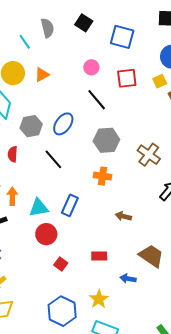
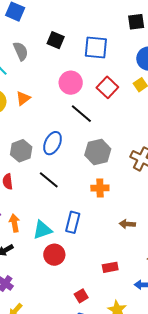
pink circle: (91, 67) -> (71, 83), size x1.5
red square: (127, 78) -> (107, 87), turned -30
red square: (61, 264) -> (81, 296), moved, turned 32

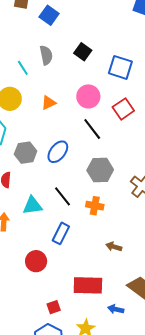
orange triangle: (23, 98) -> (49, 103), moved
black line: (49, 180) -> (62, 196), moved
cyan triangle: (42, 230) -> (32, 206), moved
red rectangle: (110, 267) -> (88, 285), size x1.8

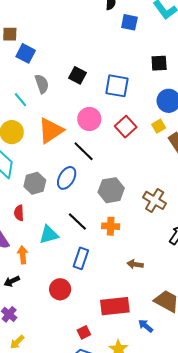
blue square: (49, 15) -> (26, 53), moved
orange triangle: (49, 103) -> (51, 131), size x1.8
black line: (92, 129) -> (84, 151), moved
blue arrow: (116, 309) -> (146, 326), turned 35

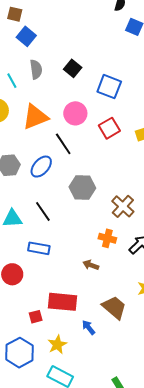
orange cross: (111, 226) -> (107, 238), moved
blue rectangle: (81, 258) -> (39, 248), turned 70
red square: (84, 332) -> (36, 317), moved

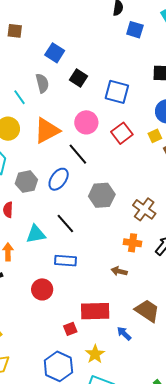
blue square: (26, 36) -> (55, 53), moved

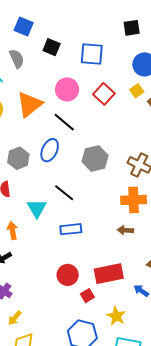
cyan triangle: (36, 234) -> (37, 208), turned -40
orange cross: (133, 243) -> (134, 200), size x1.4
red circle: (42, 289) -> (68, 275), moved

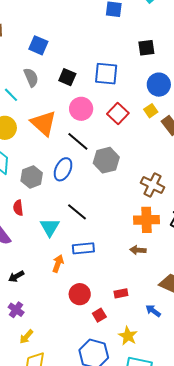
black square: (52, 47) -> (67, 77), moved
orange triangle: (30, 104) -> (44, 123), turned -40
gray hexagon: (95, 158) -> (106, 160), moved
orange arrow: (13, 231) -> (58, 264), moved, turned 30
red rectangle: (109, 274) -> (121, 293), size x0.5

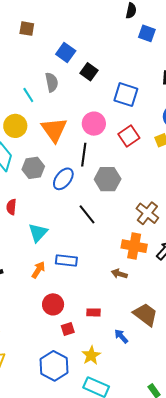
black square: (67, 77) -> (89, 72), moved
black line: (78, 141) -> (84, 155), turned 45
gray hexagon: (32, 177) -> (33, 168), moved
black line: (77, 212) -> (87, 214), moved

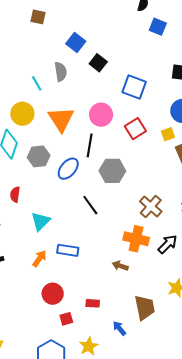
brown trapezoid: (145, 314) -> (145, 308), turned 40

